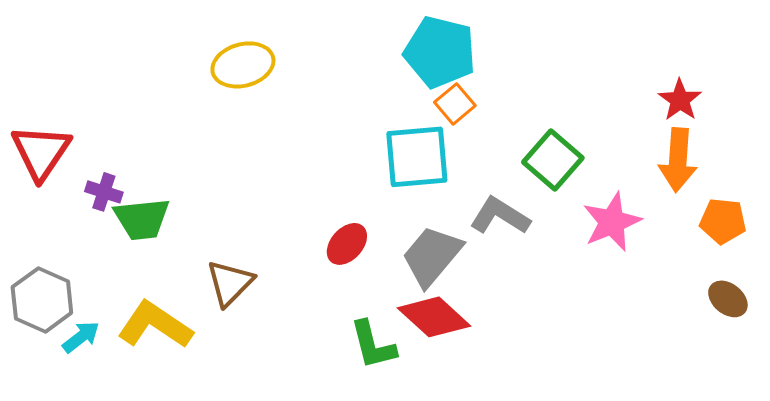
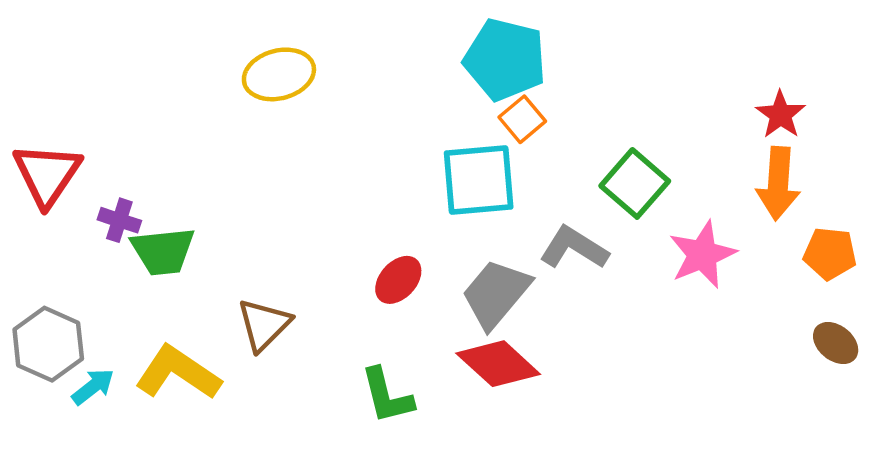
green L-shape: (373, 345) -> (387, 396), moved

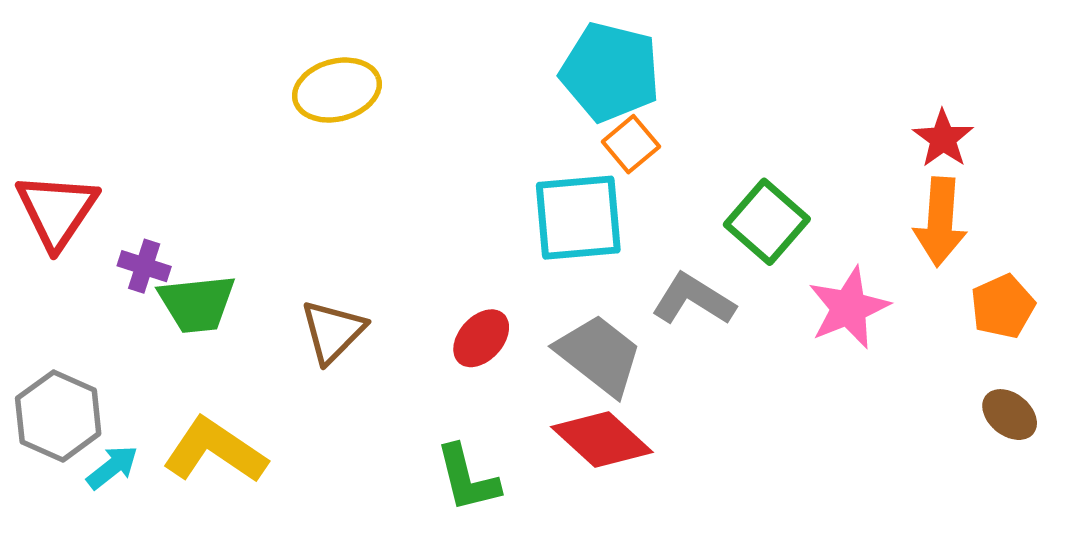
orange pentagon: (830, 253) -> (1003, 306), turned -30
gray trapezoid: (496, 294) -> (599, 355), turned 88
brown triangle: (264, 325) -> (333, 331), moved

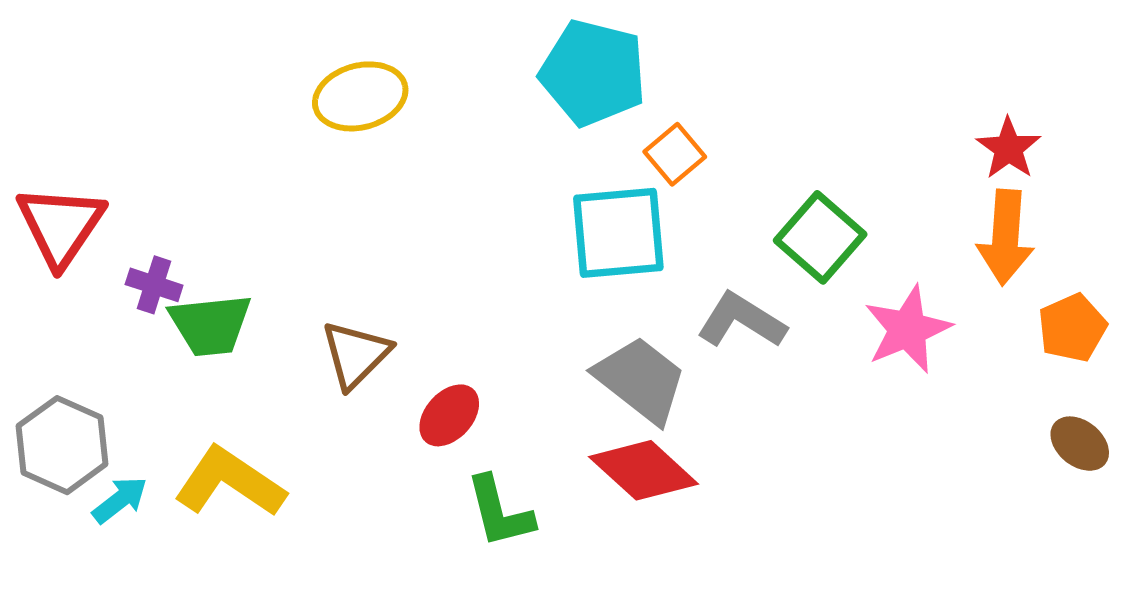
cyan pentagon: (610, 72) -> (593, 73), moved
red ellipse: (481, 338) -> (449, 415), moved

